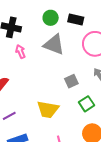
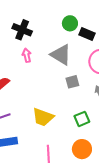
green circle: (51, 18) -> (70, 23), moved
gray square: (71, 81) -> (72, 82), moved

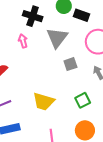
black cross: (22, 30) -> (33, 16), moved
gray triangle: (61, 55) -> (57, 38), turned 40

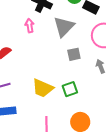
green square: (83, 100) -> (70, 89), moved

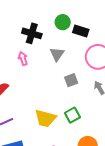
gray triangle: (64, 27) -> (57, 54), size x0.7

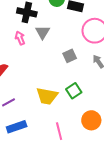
gray triangle: (57, 54) -> (43, 32), moved

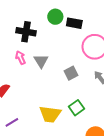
gray triangle: (43, 32) -> (41, 61), moved

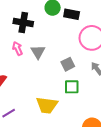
green square: (77, 108) -> (72, 87), moved, turned 35

